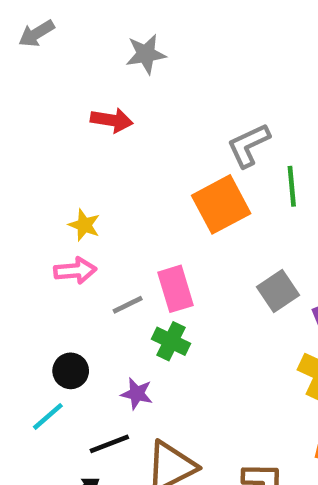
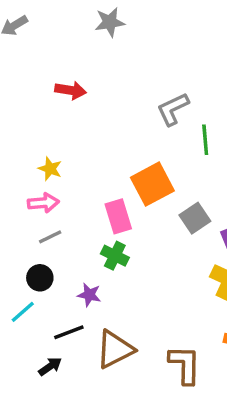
gray star: (146, 54) -> (110, 22), moved
orange square: (221, 204) -> (152, 184), moved
gray line: (128, 305) -> (50, 237), moved

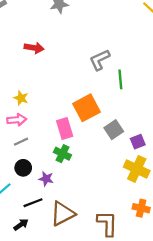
black circle: (40, 278) -> (23, 168), moved

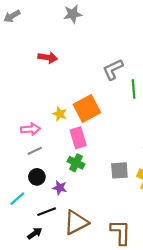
yellow star: (21, 98) -> (60, 114), moved
orange square: (86, 108) -> (87, 108), moved
gray square: (114, 130) -> (119, 170), moved, turned 30

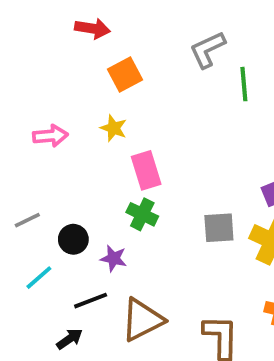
orange square: (87, 108) -> (125, 74), moved, size x0.7
pink arrow: (30, 129) -> (50, 136), moved
gray line: (35, 151) -> (27, 220), moved

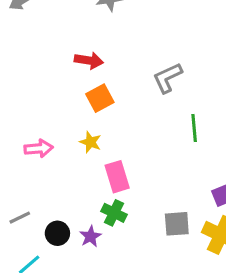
red arrow: (92, 29) -> (89, 60), moved
green line: (244, 84) -> (194, 128), moved
purple star: (114, 258) -> (90, 236), moved, turned 30

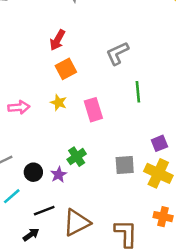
red arrow: (89, 60) -> (57, 40), turned 110
pink rectangle: (117, 177) -> (93, 110), moved
green cross: (114, 213) -> (77, 157), turned 30

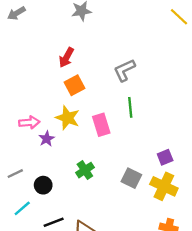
green line: (138, 92) -> (130, 107), moved
yellow star: (59, 102) -> (68, 118), size x1.5
gray square: (125, 165) -> (131, 178), turned 30
purple star: (59, 175) -> (47, 139), moved

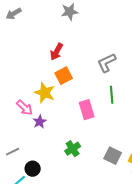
yellow star: (68, 118) -> (45, 93), moved
pink arrow: (29, 122) -> (25, 108), turned 48
black circle: (43, 185) -> (33, 169), moved

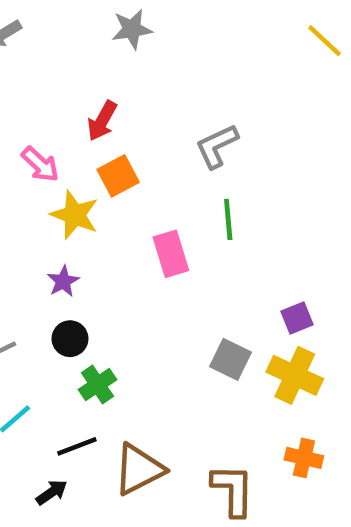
pink arrow: (25, 108) -> (40, 164), moved
green cross: (73, 149) -> (98, 385), moved
black circle: (33, 169) -> (70, 339), moved

